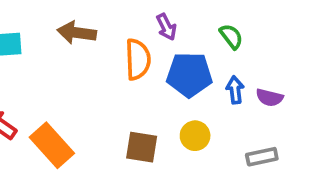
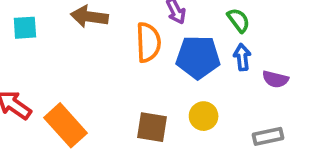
blue arrow: (235, 90) -> (242, 57), moved

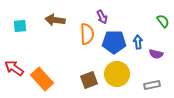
green semicircle: (239, 20) -> (163, 21), moved
yellow circle: (204, 116) -> (117, 74), size x1.6
brown square: (152, 127) -> (89, 80), turned -30

